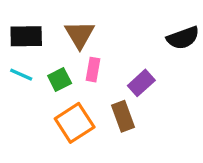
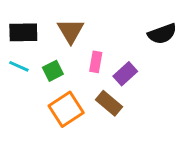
pink rectangle: (93, 70) -> (96, 62), moved
brown rectangle: (123, 116) -> (109, 103), turned -30

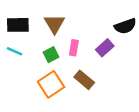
green square: (53, 71) -> (51, 55), moved
purple rectangle: (125, 74) -> (105, 48), moved

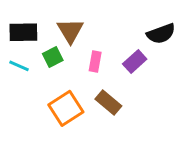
green square: (51, 55) -> (53, 57), moved

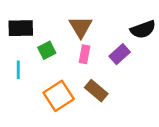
brown triangle: (70, 31) -> (81, 27), moved
cyan line: (19, 66) -> (18, 70), moved, turned 66

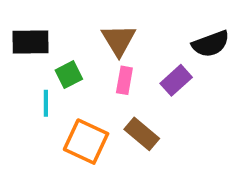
cyan line: (18, 70) -> (46, 103), moved
orange square: (59, 96) -> (86, 142), turned -32

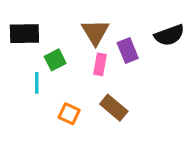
purple rectangle: (176, 80) -> (128, 51), moved, turned -70
orange square: (86, 142) -> (69, 114), size x0.6

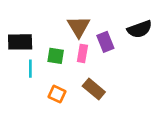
black rectangle: (24, 34) -> (20, 42), moved
green square: (55, 60) -> (56, 56), moved, turned 36

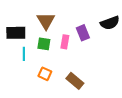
brown triangle: (79, 27) -> (46, 21), moved
brown rectangle: (94, 89) -> (75, 81), moved

